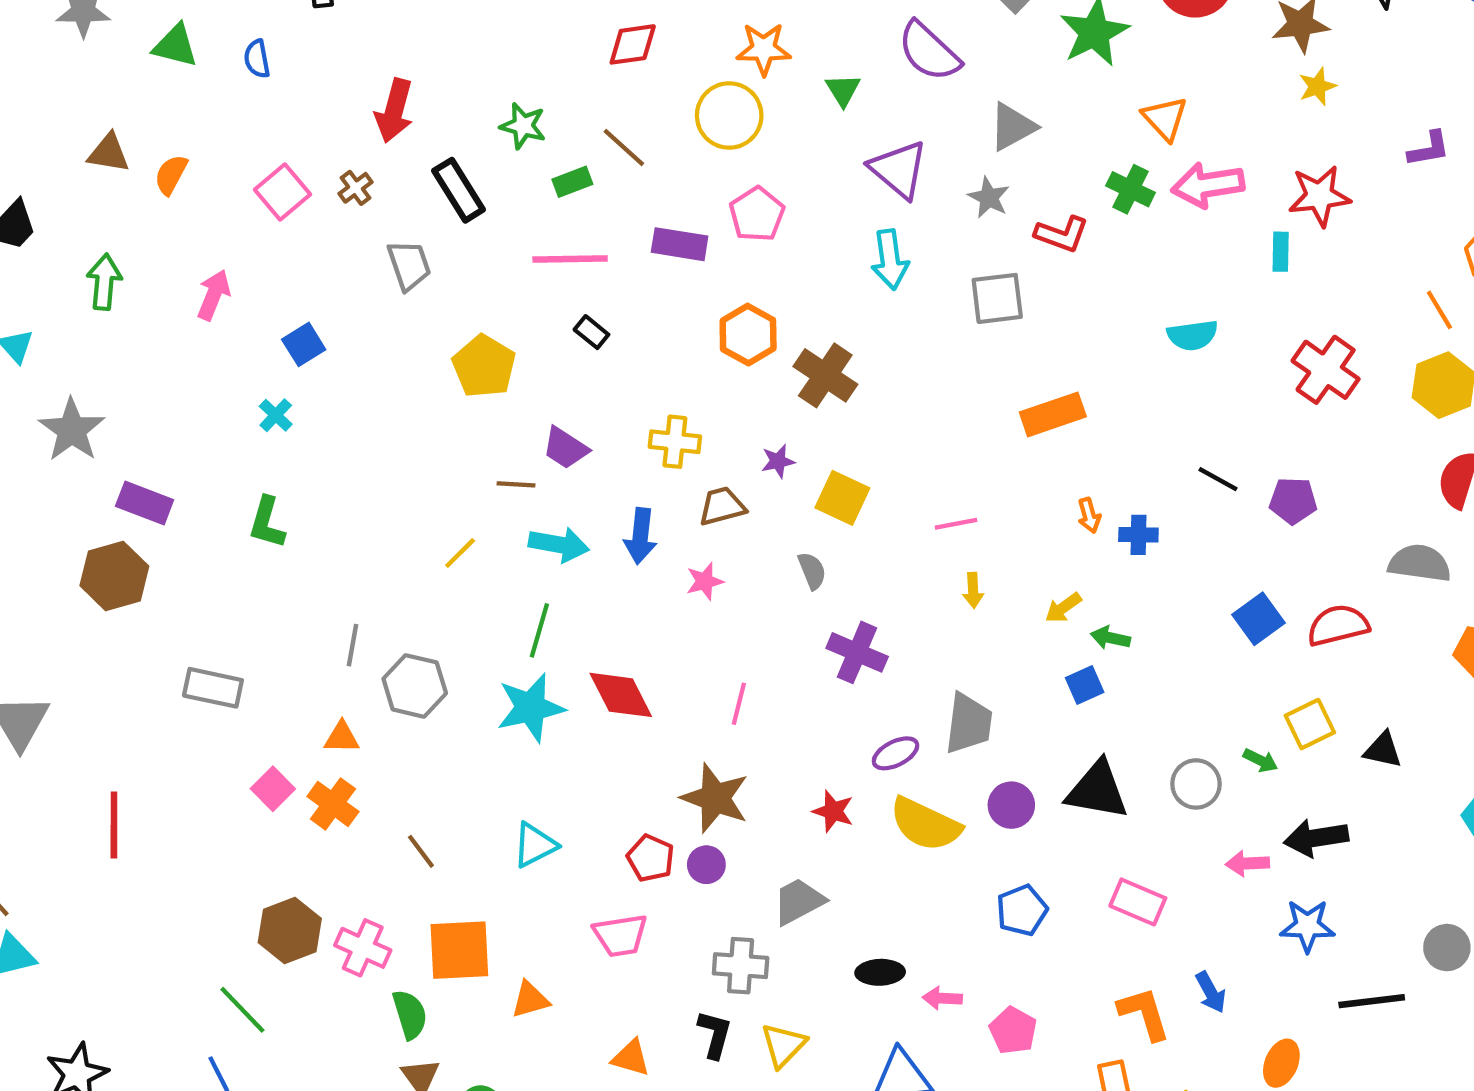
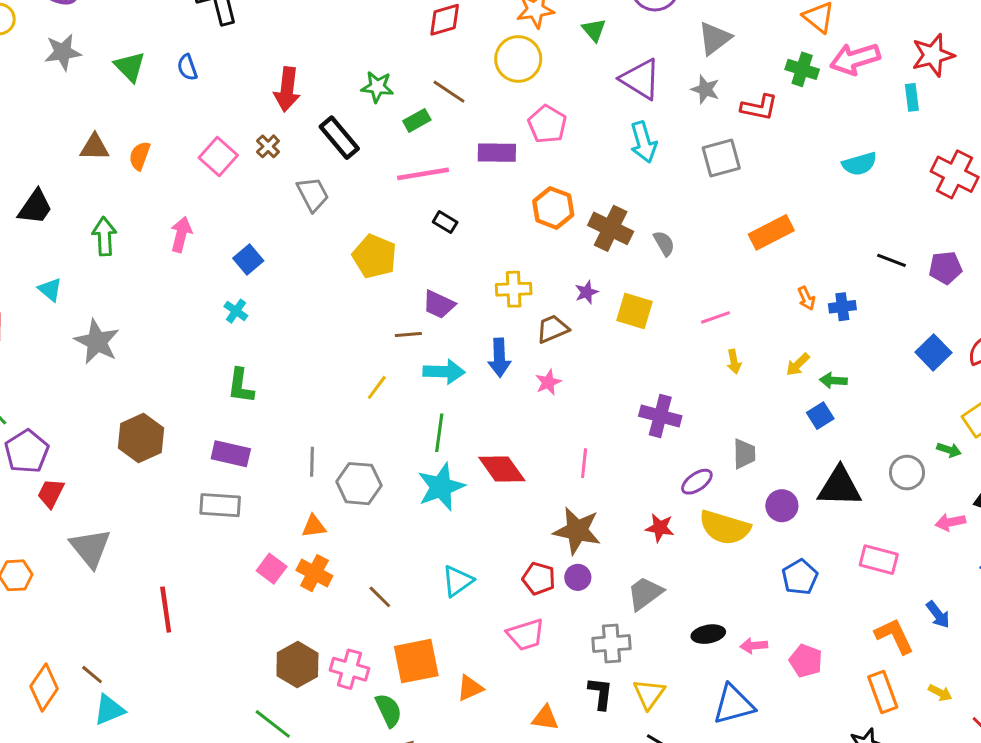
green triangle: (175, 46) -> (130, 67), turned 40
purple rectangle: (145, 503) -> (231, 454), moved
gray semicircle: (812, 571) -> (664, 243), moved
gray trapezoid: (969, 723) -> (744, 454), size x0.7

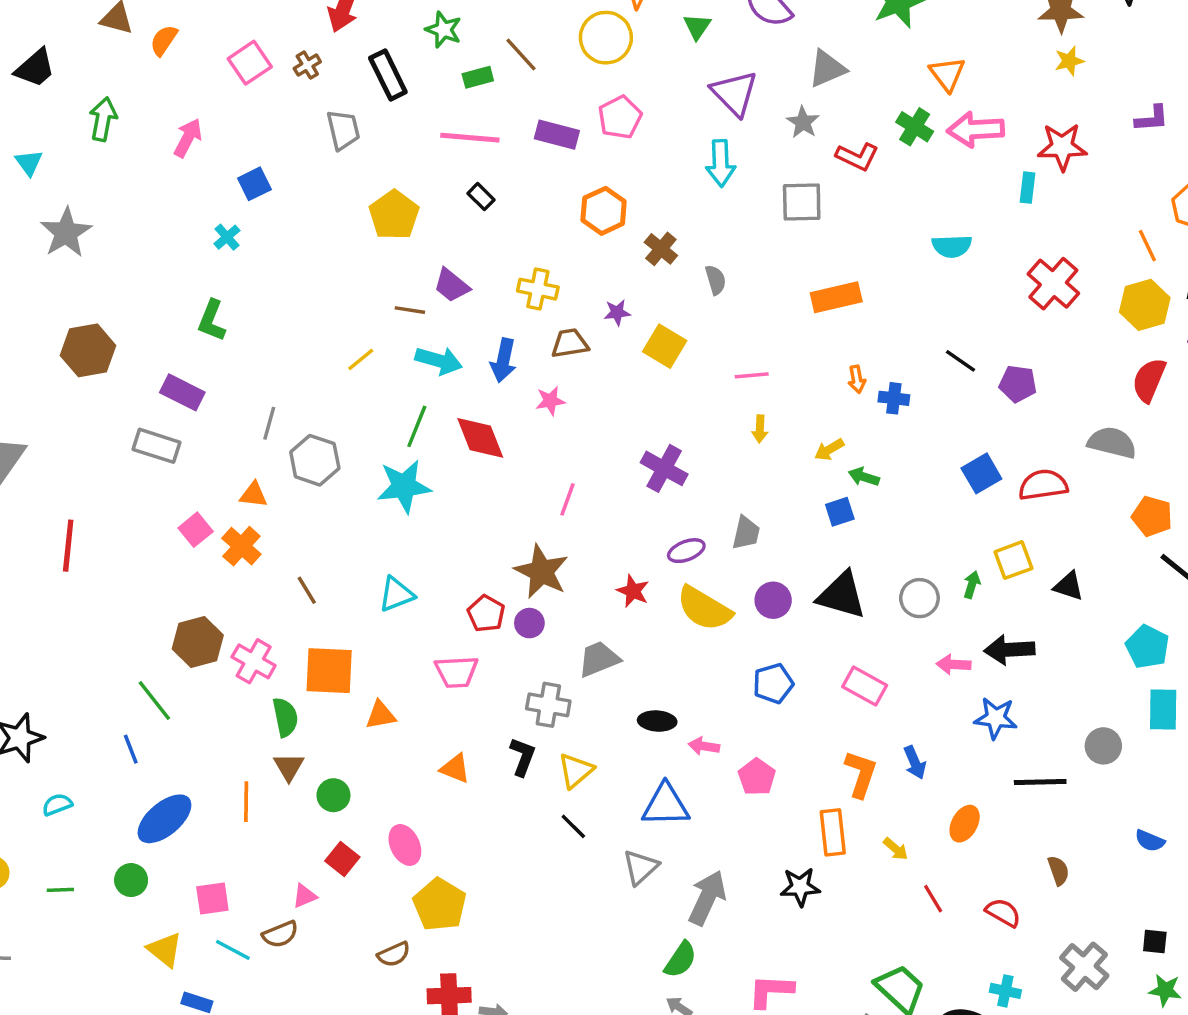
brown cross: (611, 228) -> (661, 249), size x0.7
green arrow: (949, 450) -> (972, 585), turned -105
red diamond: (502, 469) -> (480, 438), moved
orange L-shape: (894, 636) -> (861, 774), turned 30

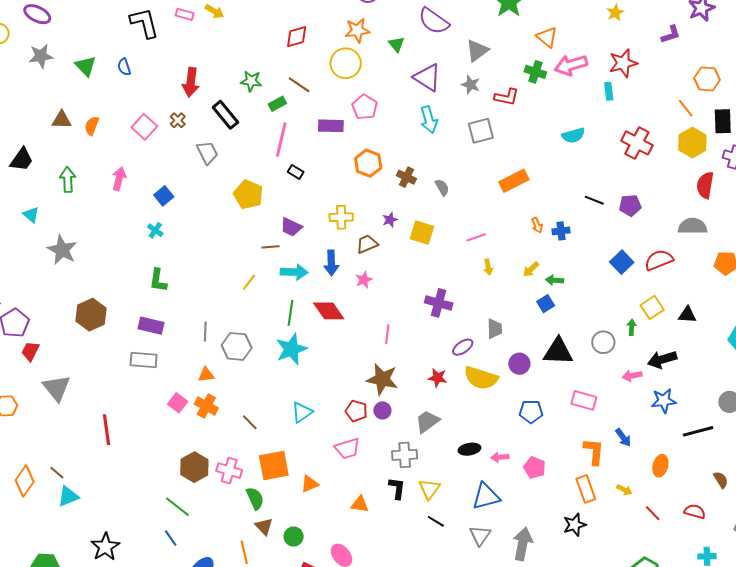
pink line: (470, 138) -> (281, 140), turned -68
blue pentagon: (773, 683) -> (531, 412), turned 30

